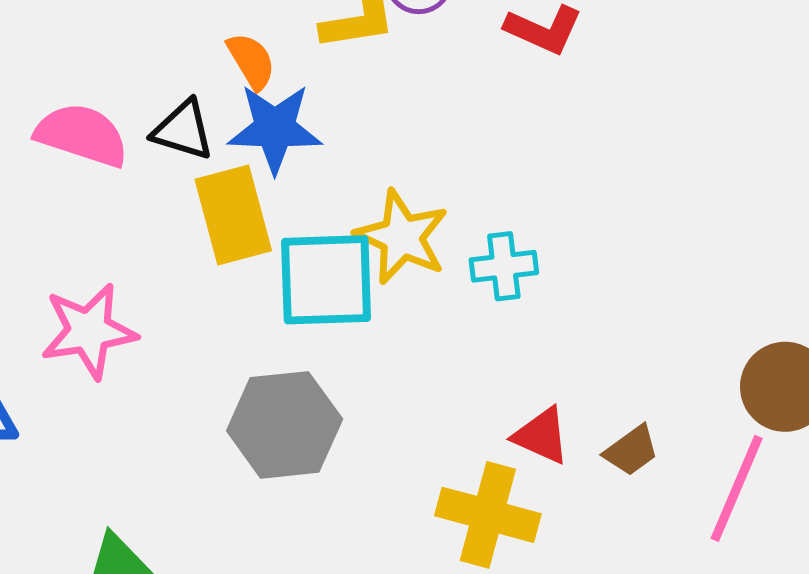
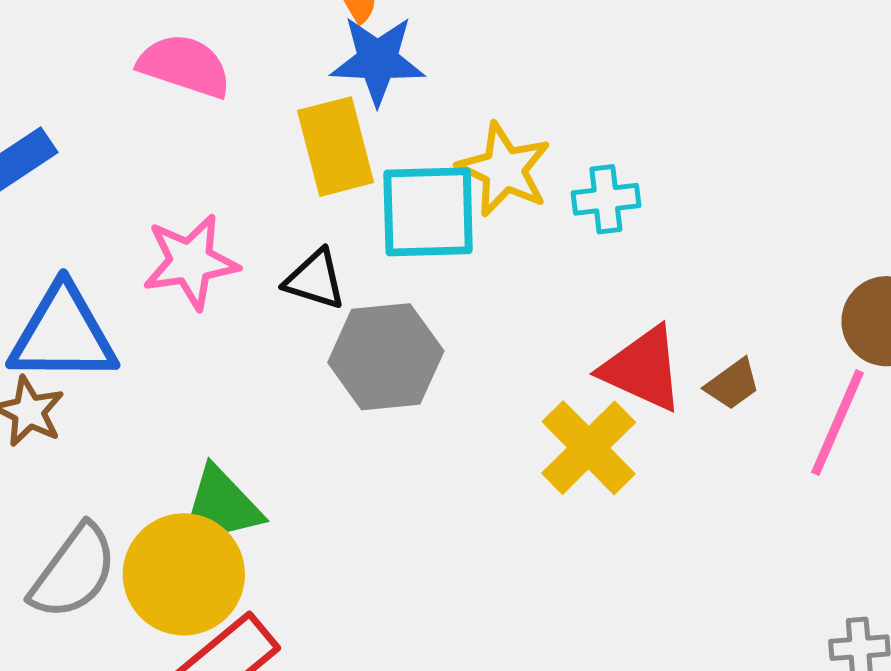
black triangle: (183, 130) -> (315, 279), moved
red triangle: (542, 436) -> (643, 369), size x1.5
yellow cross: (488, 515) -> (589, 448), turned 30

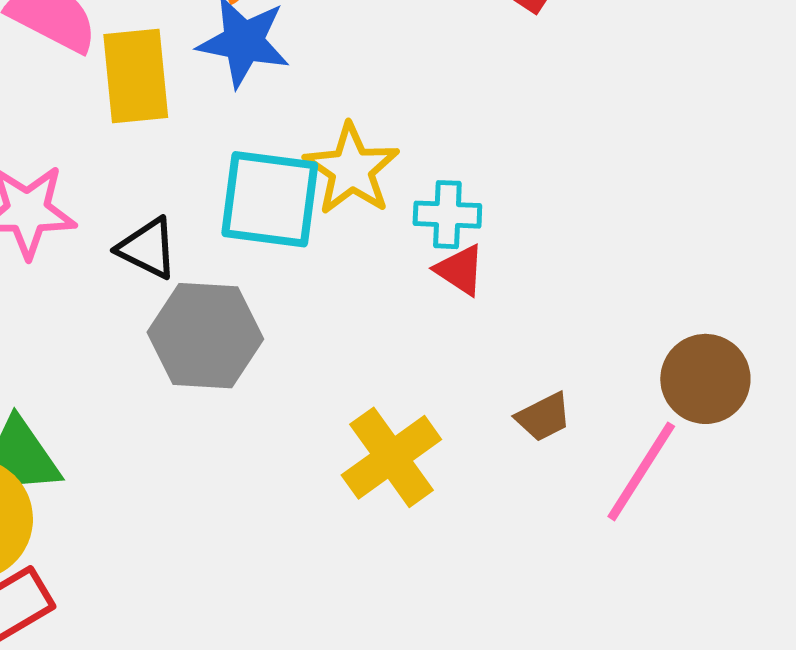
yellow rectangle: (336, 147) -> (136, 76), moved
red triangle: (643, 369) -> (460, 270), moved, size x0.6

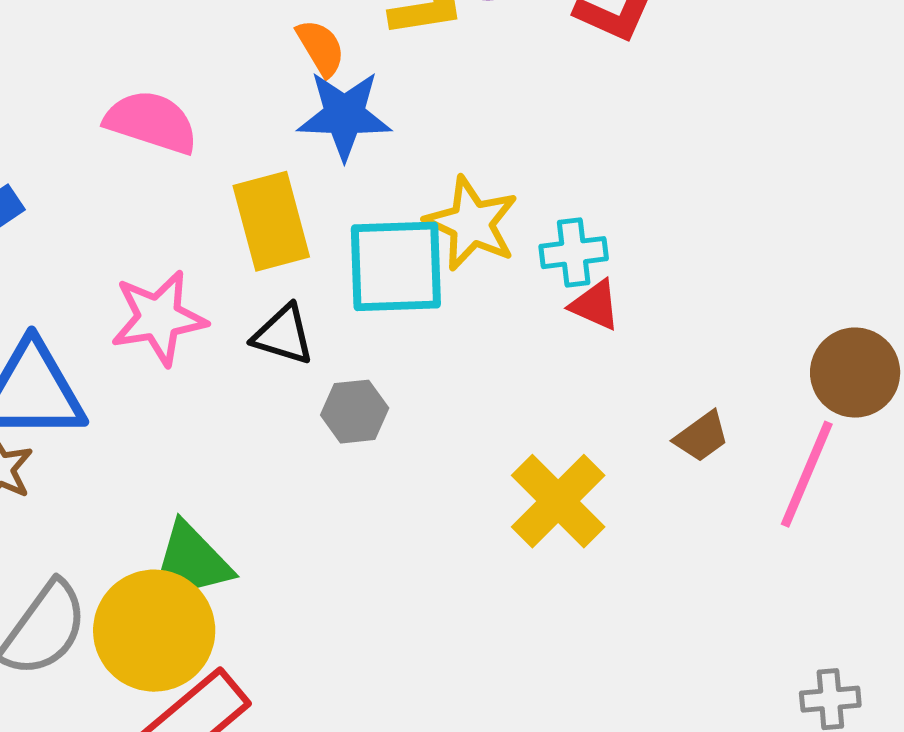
yellow rectangle: (136, 76) -> (271, 221), moved
gray hexagon: (205, 336) -> (355, 412), size x0.6

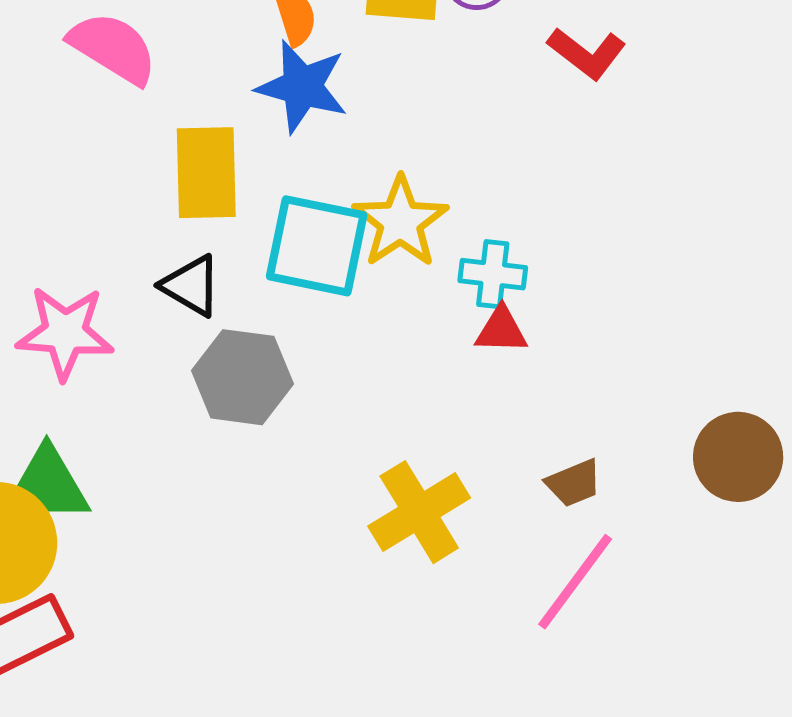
red triangle: (595, 305) -> (501, 330), turned -36
pink star: (159, 318) -> (65, 333), moved
gray hexagon: (355, 412) -> (242, 377), size x1.5
pink line: (807, 474) -> (575, 582), moved

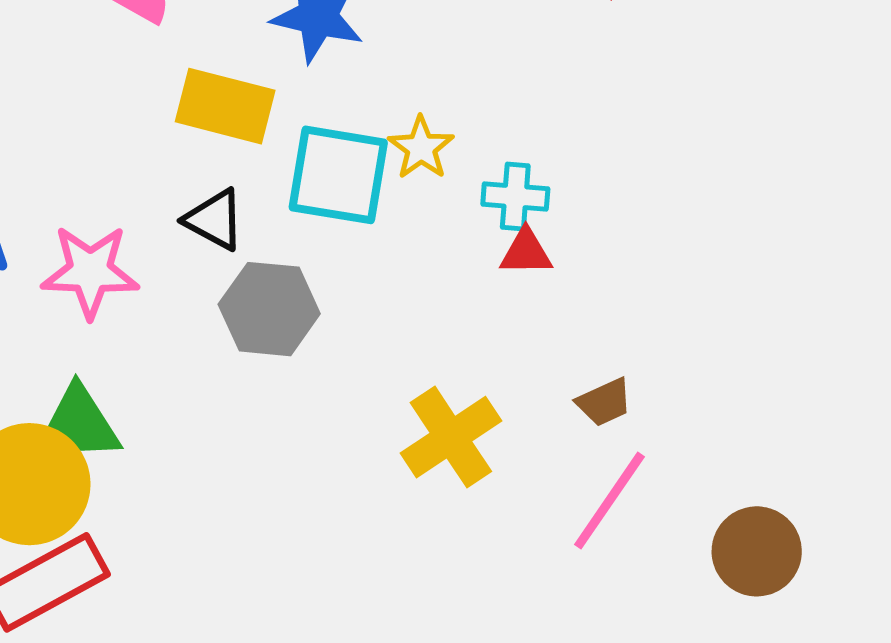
yellow rectangle: (206, 173) -> (225, 106), turned -72
yellow star: (400, 222) -> (421, 148), size x0.7
brown circle: (738, 457) -> (757, 551), moved

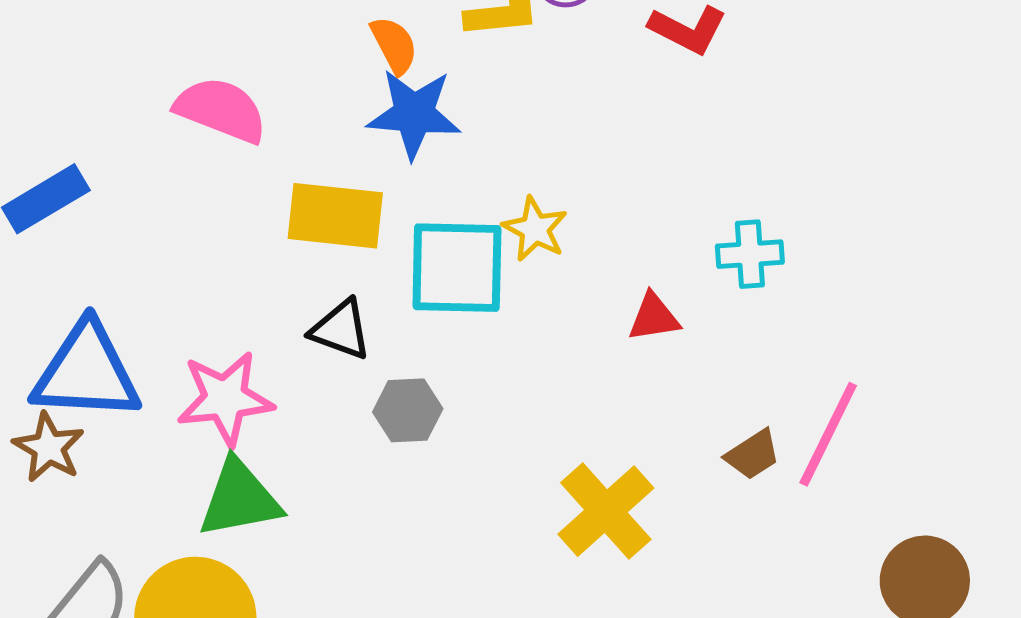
cyan cross: (515, 196) -> (750, 254), moved
gray hexagon: (269, 309) -> (408, 410), size x0.7
green triangle: (78, 425) -> (240, 499), moved
pink line: (609, 501) -> (828, 434), moved

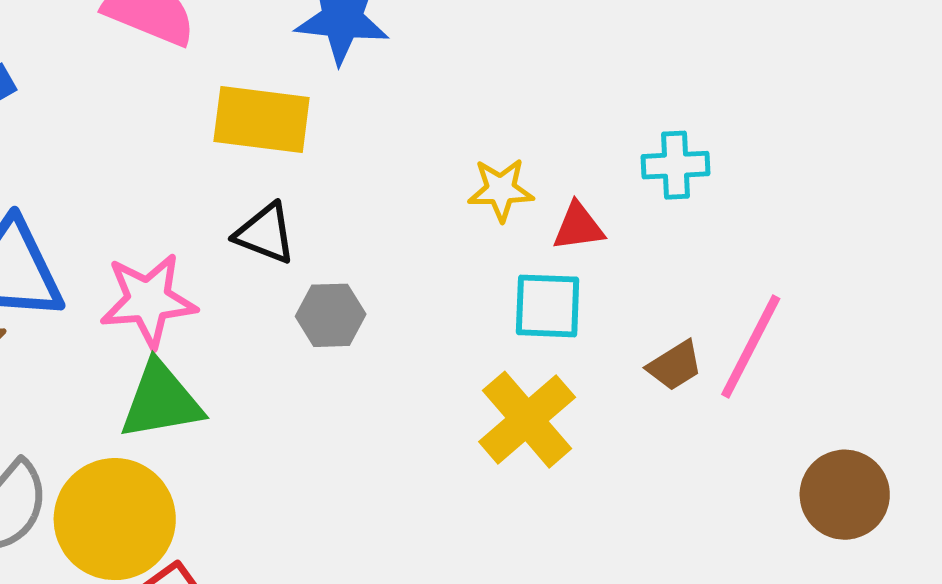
yellow star: (535, 229) -> (501, 190), moved, turned -30
cyan square: (457, 268) -> (548, 306), moved, size x0.7

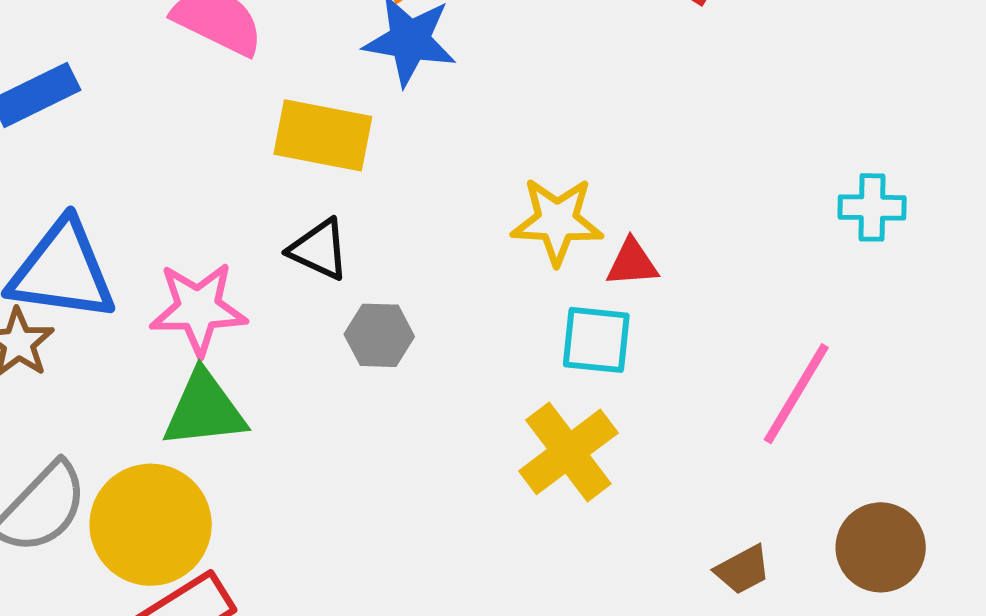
cyan cross: (675, 165) -> (872, 207), moved
yellow star: (501, 190) -> (557, 221), size x1.4
brown trapezoid: (675, 366) -> (743, 570), moved

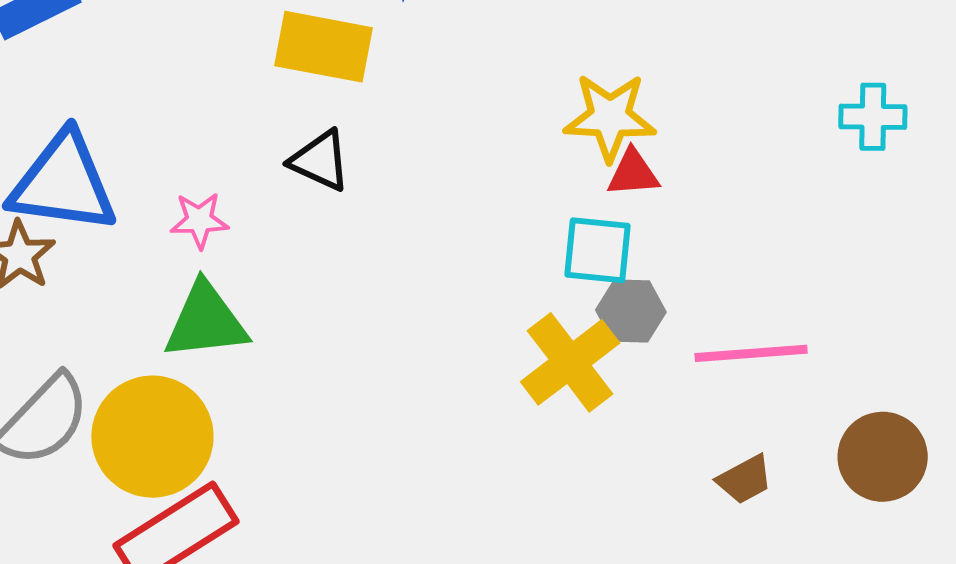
yellow star: (557, 221) -> (610, 117), moved
pink star: (198, 309) -> (199, 220), size x0.6
gray hexagon: (379, 335) -> (631, 311), moved
pink line: (796, 394) -> (751, 353), moved, turned 55

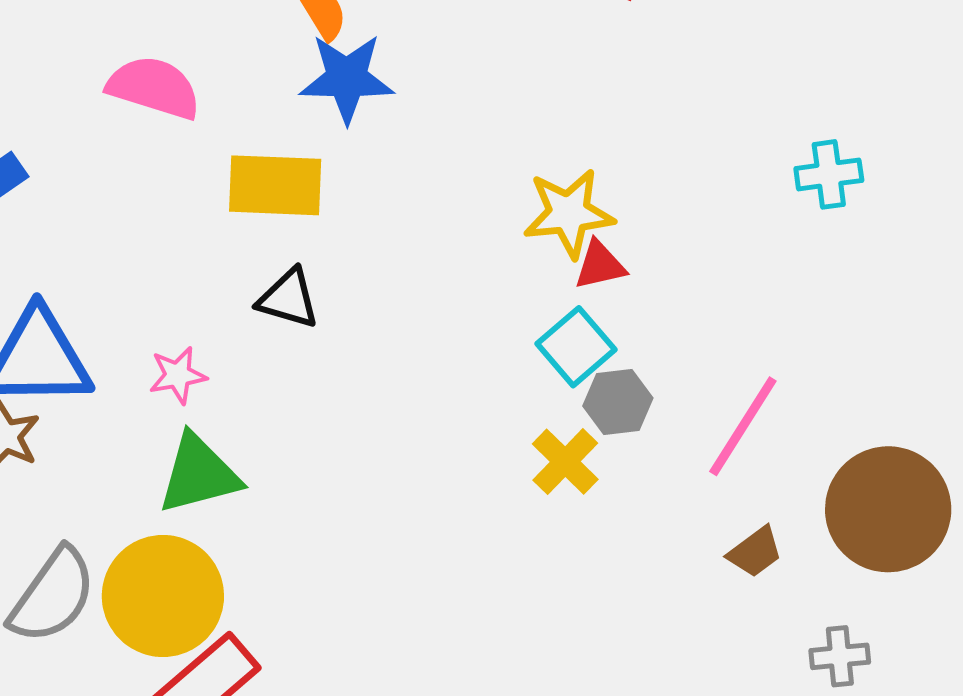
cyan square: (598, 250) -> (576, 347), turned -38
pink line: (751, 353) -> (743, 426), turned -45
yellow cross: (570, 362) -> (565, 462), size x0.7
brown circle: (883, 457) -> (888, 509), size x1.4

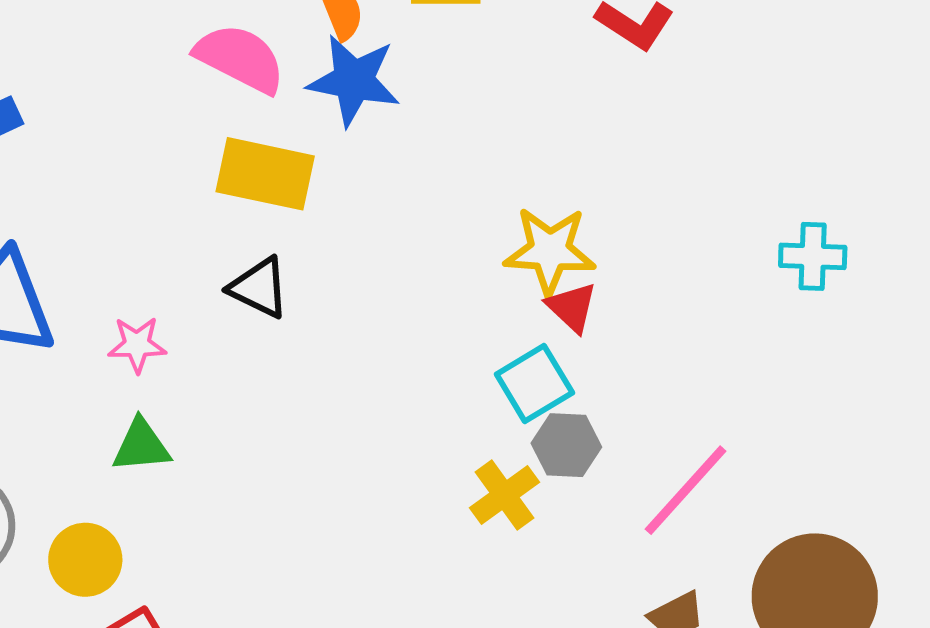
pink semicircle: (154, 88) -> (240, 58), moved
red triangle: (600, 265) -> (572, 307), turned 46
green triangle: (199, 474) -> (141, 446), size x0.7
yellow circle: (163, 596) -> (85, 560), size x0.6

